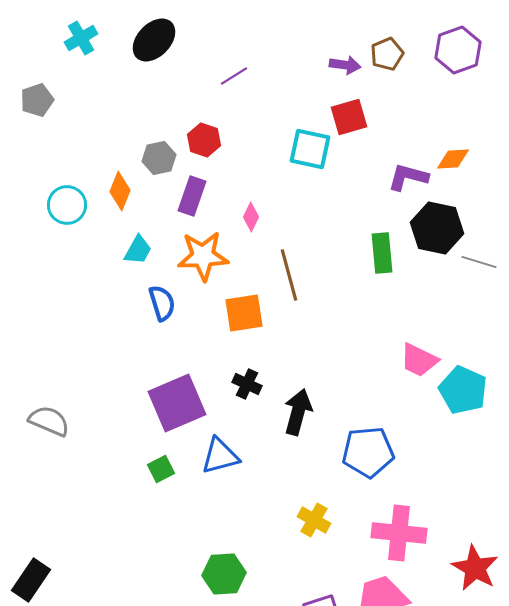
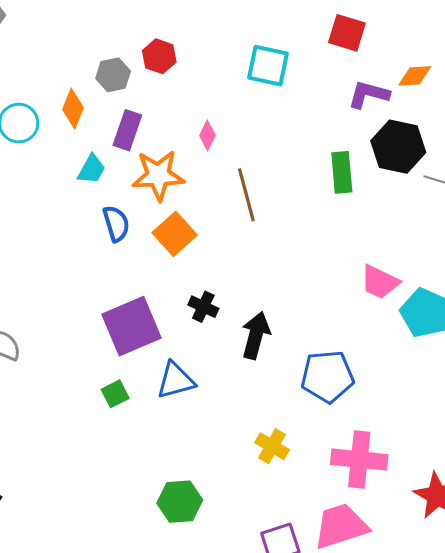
red square: (349, 117) -> (347, 33), moved, turned 33
purple rectangle: (192, 196) -> (127, 130), moved
orange square: (244, 313) -> (175, 234), moved, turned -33

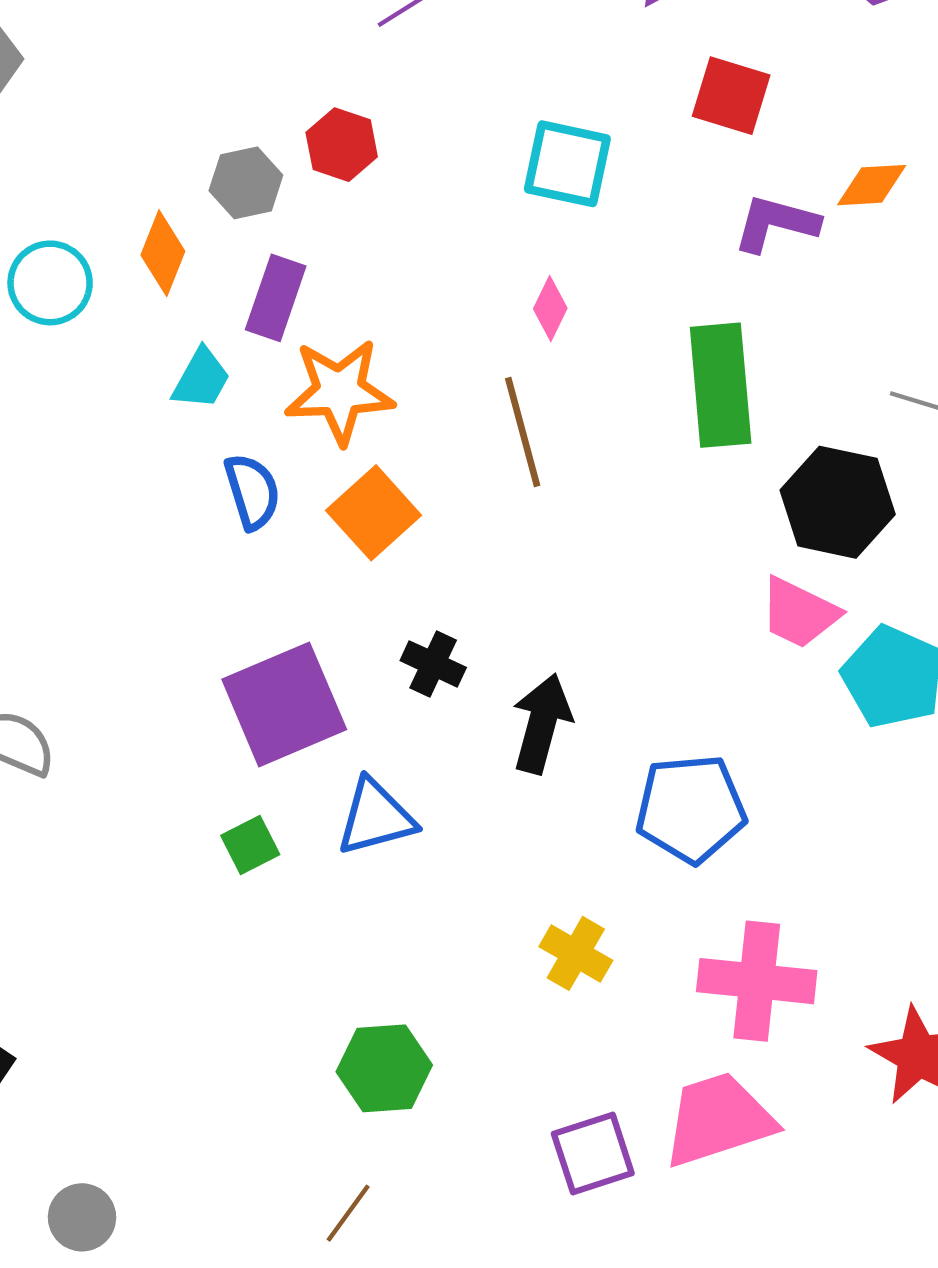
pink diamond: (207, 135) -> (550, 309), moved
black hexagon: (398, 147) -> (838, 502), moved
green rectangle: (342, 172) -> (721, 385), size x1.4

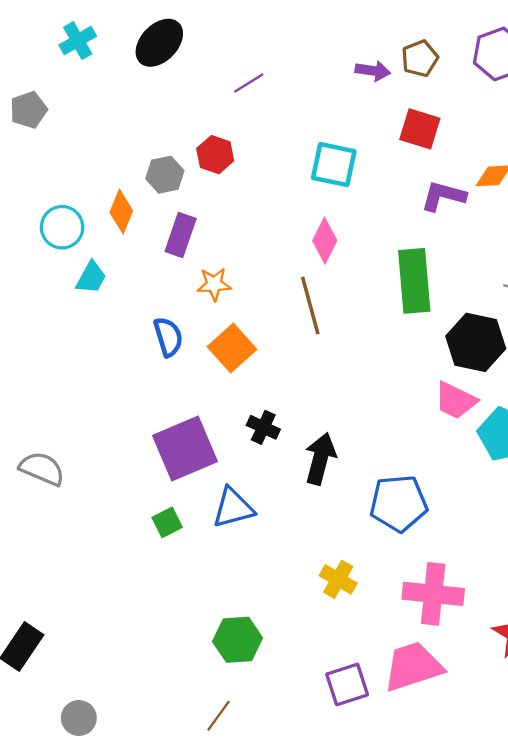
pink diamond: (550, 309) -> (325, 241), size x1.4
cyan trapezoid: (201, 379) -> (91, 278), moved
orange star: (340, 392) -> (214, 284), size x0.6

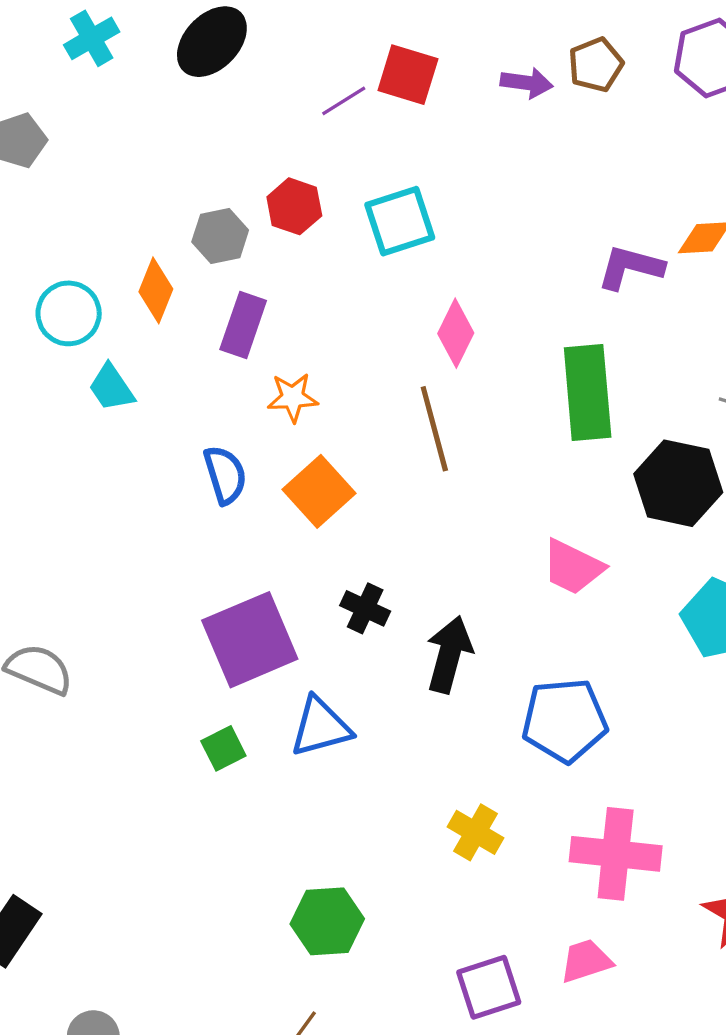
red square: (420, 129) -> (408, 75), moved
cyan square: (334, 165) -> (400, 221), moved, turned -30
cyan trapezoid: (91, 278) -> (111, 388), turned 117
pink trapezoid: (456, 400) -> (573, 567), moved
pink trapezoid: (413, 667) -> (586, 961), size x0.6

